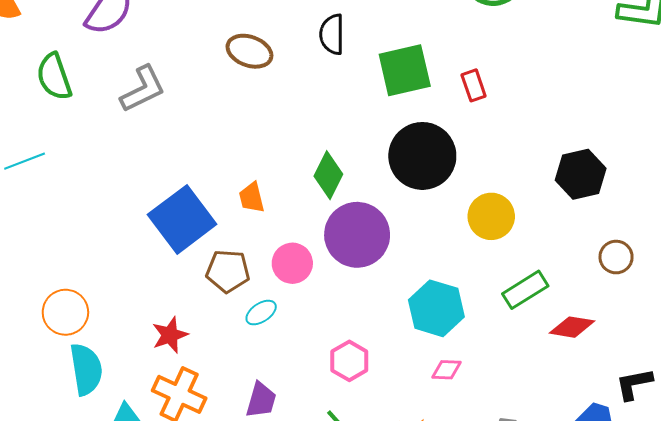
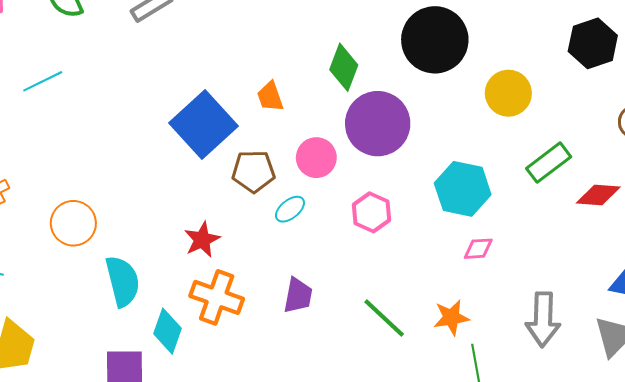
orange circle: (65, 312) -> (73, 223), moved
pink hexagon: (349, 361) -> (372, 212), moved

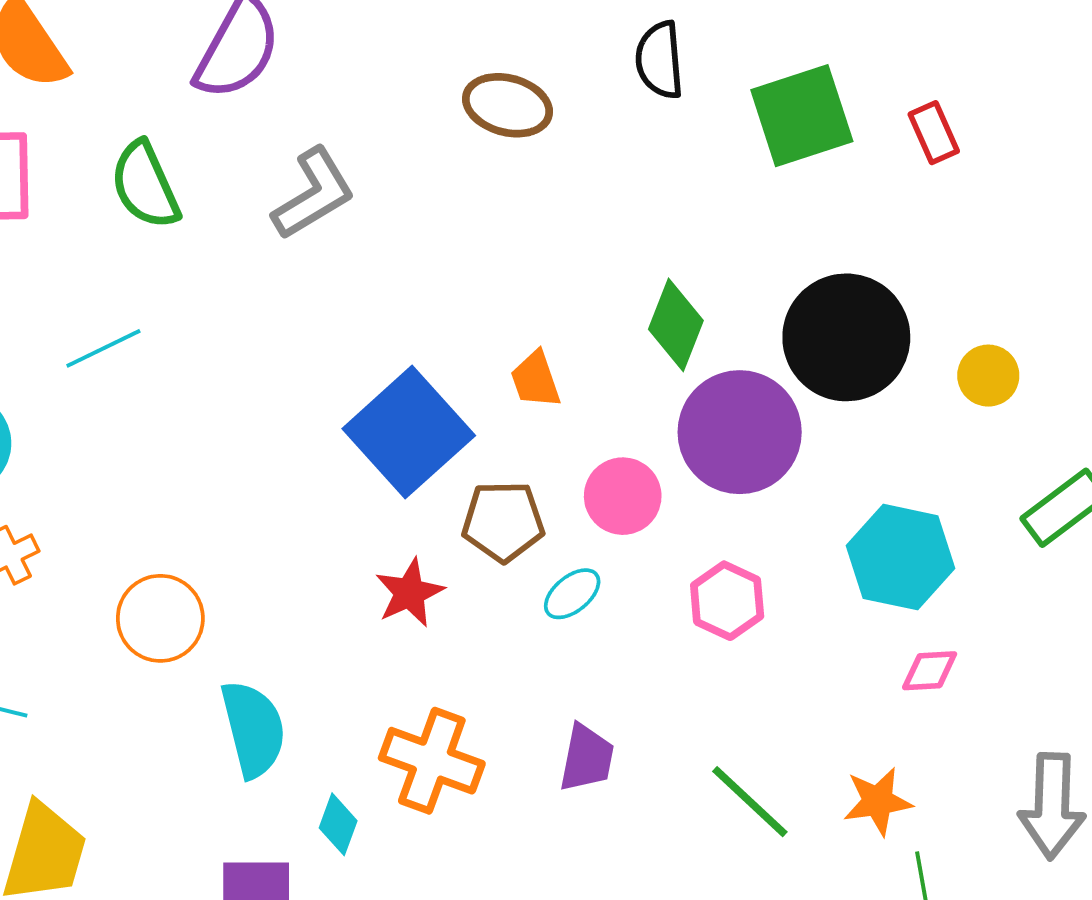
black circle: (435, 40) -> (846, 337), moved
yellow circle: (508, 93) -> (988, 376), size x0.7
red star: (202, 240) -> (410, 593), moved
cyan diamond: (167, 331) -> (338, 824), size x0.7

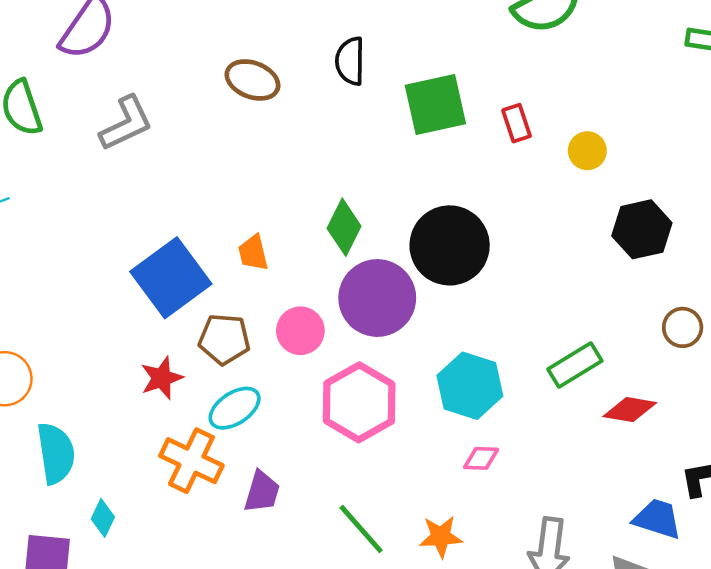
yellow circle: (988, 376) -> (587, 151), moved
cyan ellipse: (572, 594) -> (235, 408), moved, size x1.4
pink hexagon: (727, 601) -> (359, 402), size x1.6
orange cross: (432, 761) -> (191, 461), moved

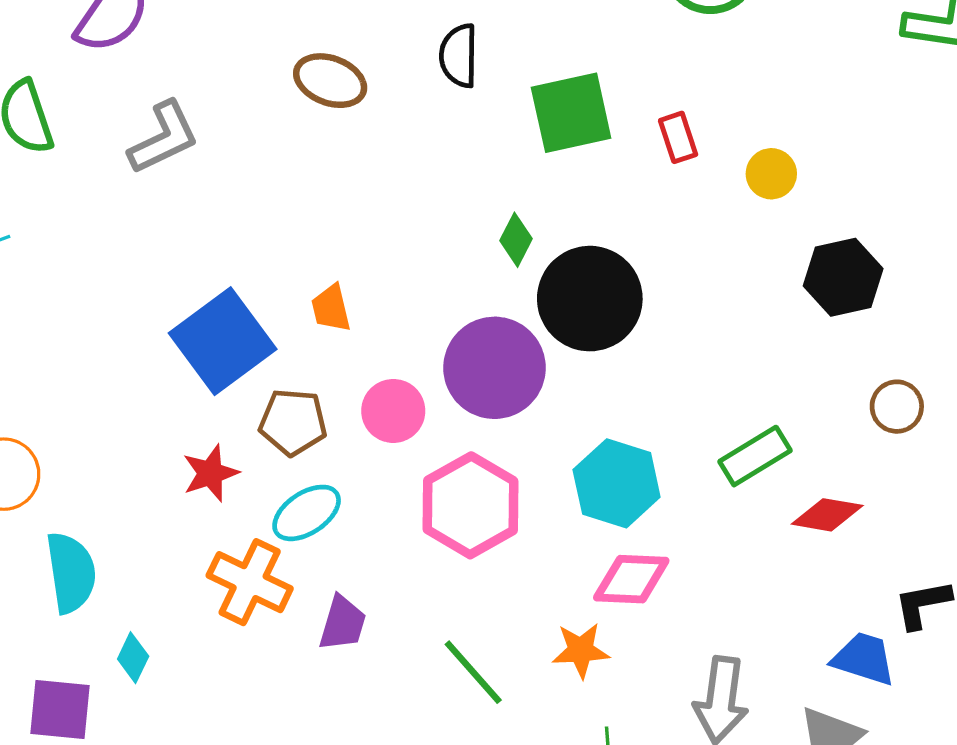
green diamond: (344, 227) -> (516, 240), moved, size x0.7
pink diamond: (481, 458) -> (631, 579), size x1.6
orange star: (441, 537) -> (581, 650), moved

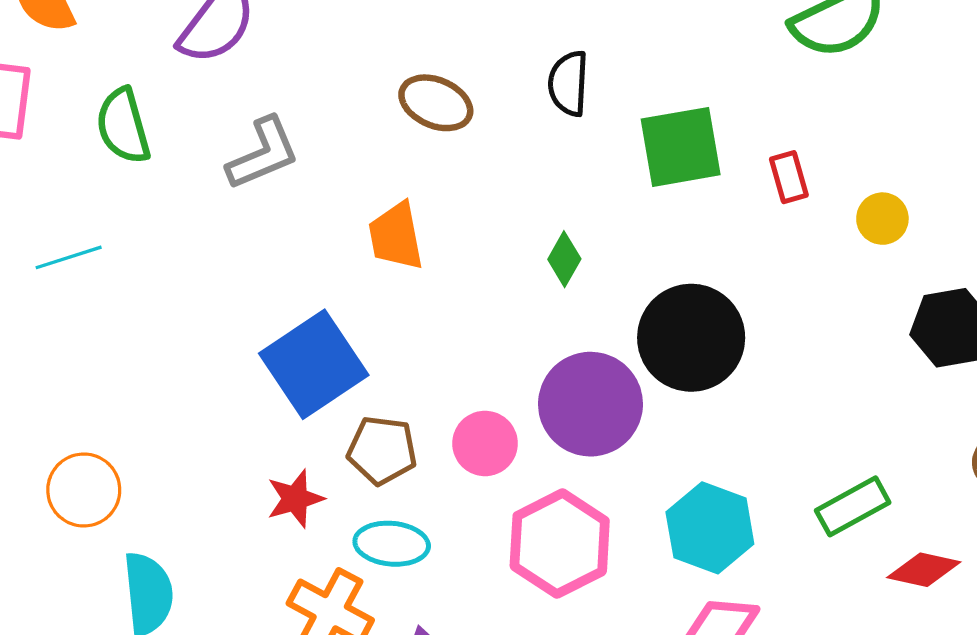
green diamond: (516, 240) -> (564, 259), moved
orange trapezoid: (331, 308) -> (396, 236), moved, size x1.4
cyan ellipse: (307, 513) -> (392, 544), turned 36

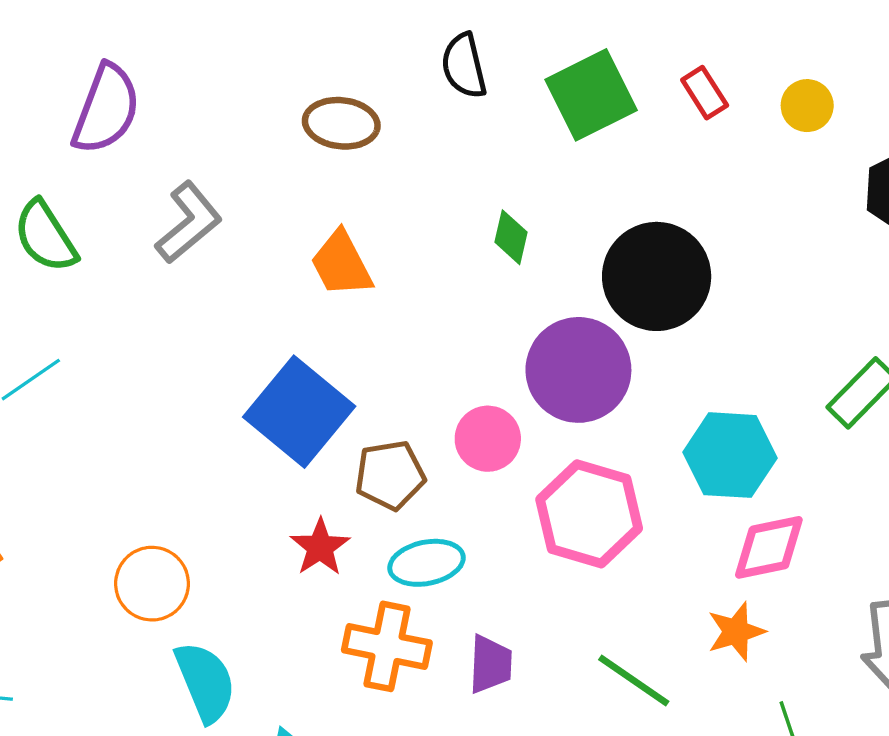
orange circle: (84, 490) -> (152, 584), moved

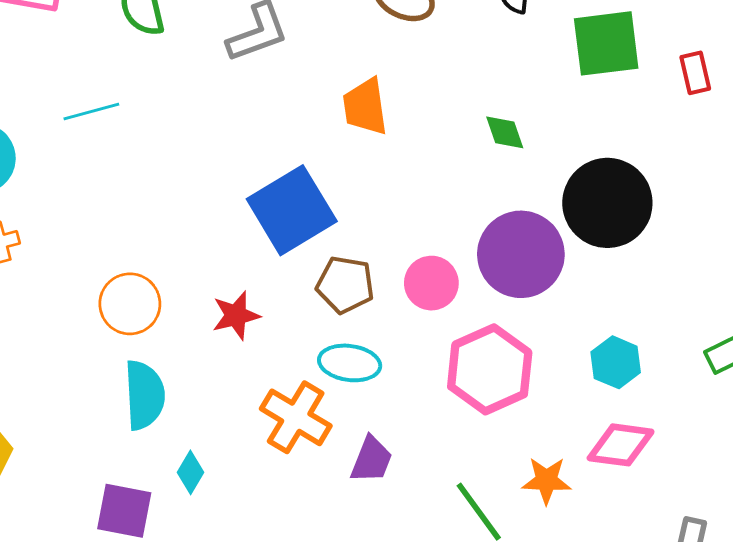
green diamond: (511, 237) -> (505, 132), turned -51
cyan hexagon: (730, 455) -> (616, 362), size x0.7
red star: (320, 547) -> (236, 315), moved
orange star: (736, 632) -> (547, 480), moved

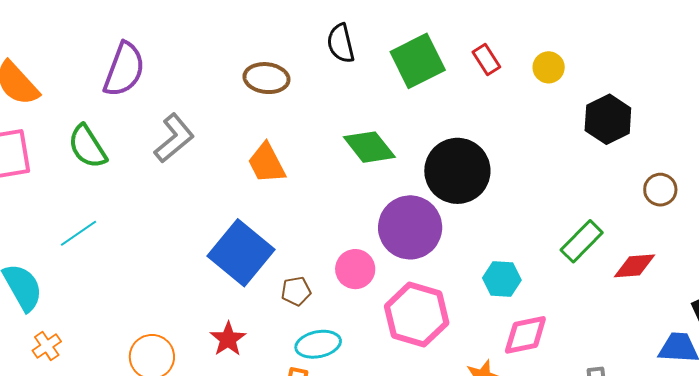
green diamond: (505, 132) -> (369, 147), size x1.6
brown pentagon: (345, 285) -> (296, 291), size x0.7

